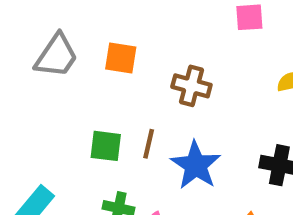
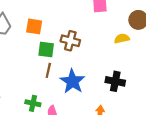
green square: (106, 146) -> (46, 50), moved

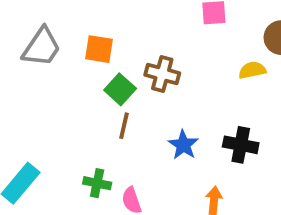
green square: (46, 50) -> (120, 89), turned 35
blue star: (72, 81) -> (183, 145), moved, size x0.7

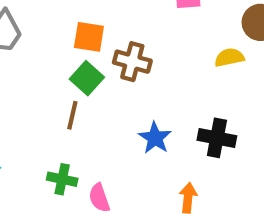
orange square: (99, 49) -> (89, 37), moved
brown line: (124, 126) -> (72, 115), moved

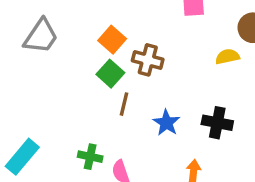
orange square: (89, 37) -> (112, 40), turned 32
brown line: (72, 115) -> (124, 104), moved

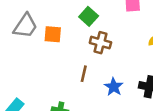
orange square: (112, 40) -> (53, 34), moved, turned -36
green square: (110, 74) -> (89, 16), moved

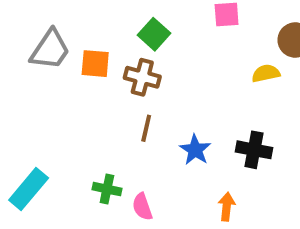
brown cross: (100, 43) -> (142, 77), moved

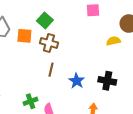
green square: (154, 34) -> (45, 20), moved
green cross: (107, 189) -> (31, 101), turned -32

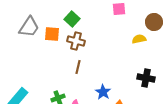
blue star: (77, 81) -> (103, 92), moved
black cross: (107, 81) -> (146, 78), moved

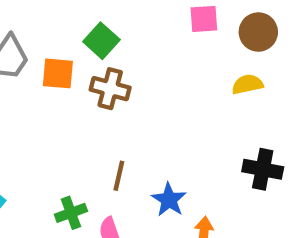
brown circle: (154, 22) -> (258, 32), moved
brown line: (78, 67) -> (119, 176), moved

